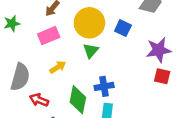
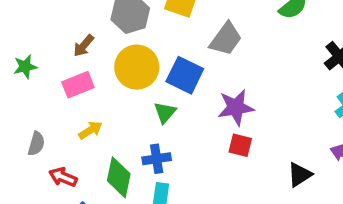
blue square: (123, 28) -> (185, 75), size x1.5
green triangle: (91, 51) -> (165, 112), moved
gray semicircle: (20, 77) -> (36, 144), size x0.6

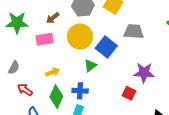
gray trapezoid: (226, 39) -> (134, 31), turned -135
green star: (25, 67) -> (17, 23), size x1.6
purple star: (236, 107) -> (144, 73), moved
yellow arrow: (90, 130) -> (53, 72), moved

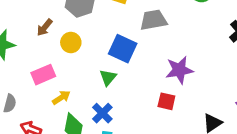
yellow circle: (80, 37) -> (71, 43), moved, size x0.6
pink rectangle: (45, 39) -> (43, 75), moved
blue cross: (80, 91) -> (102, 113), turned -35

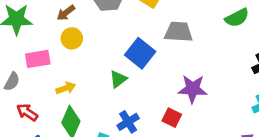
yellow circle: (71, 43) -> (72, 38), moved
pink rectangle: (43, 75) -> (38, 59), moved
blue cross: (102, 113) -> (128, 122), moved

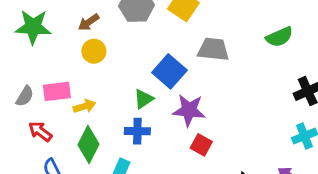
pink rectangle: (38, 59) -> (57, 91), moved
purple star: (193, 89) -> (189, 110), moved
blue cross: (128, 122) -> (137, 131), moved, turned 30

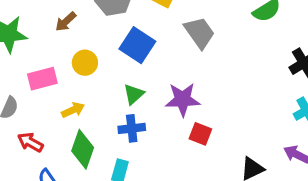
gray trapezoid: (213, 49) -> (200, 33), turned 56
yellow circle: (94, 51) -> (85, 63), moved
blue square: (169, 71) -> (137, 45), moved
pink rectangle: (57, 91) -> (42, 79), moved

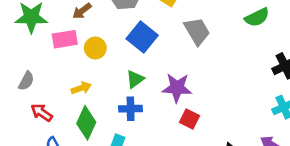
pink rectangle: (42, 79) -> (65, 39), moved

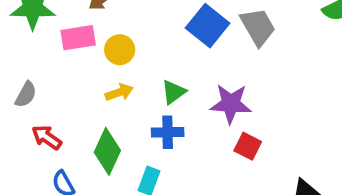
blue square: (142, 37) -> (208, 26), moved
yellow arrow: (81, 88) -> (119, 92), moved

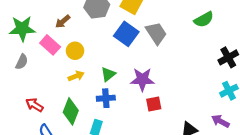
pink rectangle: (78, 38) -> (50, 45), turned 54
gray semicircle: (26, 95) -> (22, 62), moved
red square: (248, 146) -> (154, 104), turned -35

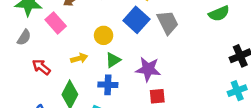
yellow circle: (75, 51) -> (104, 35), moved
red arrow: (34, 105) -> (41, 67), moved

